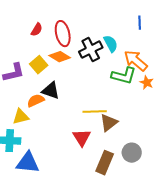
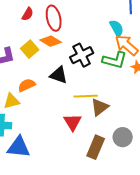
cyan semicircle: (111, 44) -> (117, 28), moved
black cross: (91, 50) -> (82, 55), moved
black triangle: (51, 91) -> (59, 75), moved

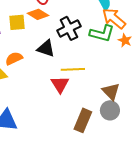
yellow square: (30, 49) -> (17, 22), turned 36
brown triangle: (100, 107) -> (111, 91), moved, turned -36
red triangle: (73, 122) -> (60, 84), moved

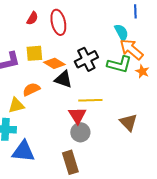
orange diamond: (38, 14) -> (54, 63), moved
gray circle: (110, 110) -> (80, 132), moved
brown rectangle: (83, 120) -> (70, 162), moved, turned -40

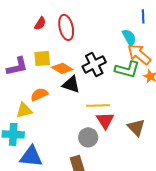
red triangle: (77, 115) -> (105, 120), moved

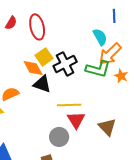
orange arrow: (139, 54) -> (110, 54), turned -85
yellow square: (42, 58) -> (44, 57), moved, turned -30
orange diamond: (62, 68) -> (33, 68), turned 30

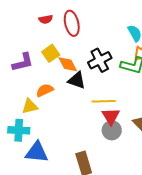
red semicircle: (11, 23) -> (46, 19), turned 48
yellow square: (44, 57) -> (51, 53), moved
gray circle: (59, 137) -> (112, 130), moved

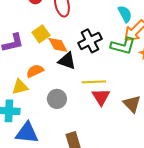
gray circle: (112, 130) -> (57, 99), moved

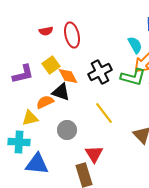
black triangle: (67, 61) -> (61, 92), moved
yellow line: (94, 82) -> (104, 113), turned 55
red triangle: (101, 97) -> (94, 154), moved

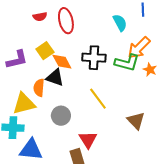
cyan semicircle: (135, 45) -> (120, 23), moved
black cross: (100, 72) -> (94, 58), turned 30
orange semicircle: (45, 102) -> (39, 88), turned -60
yellow triangle: (30, 118) -> (24, 104), size x1.4

